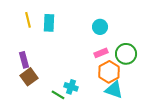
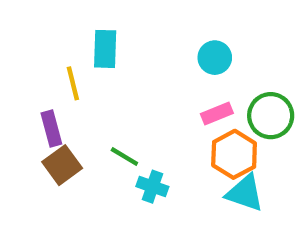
yellow line: (28, 20) -> (73, 83), moved
green line: (58, 95) -> (124, 156), moved

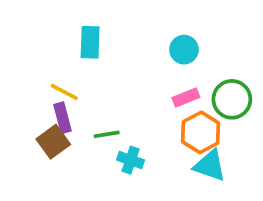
yellow line: (73, 83) -> (64, 92), moved, turned -48
purple rectangle: (51, 129) -> (62, 118), moved
green line: (124, 156) -> (107, 134), turned -40

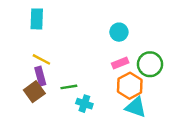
cyan rectangle: (90, 42) -> (37, 19), moved

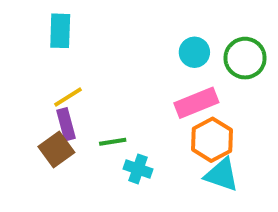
yellow line: (41, 59) -> (68, 97), turned -60
pink rectangle: (120, 63) -> (196, 103), size x1.5
green circle: (150, 64) -> (245, 58), moved

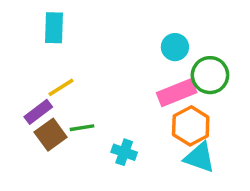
green circle: (245, 58) -> (210, 75), moved
purple rectangle: (66, 124) -> (38, 112), moved, turned 68
green line: (113, 142) -> (82, 128), moved

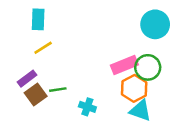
cyan circle: (175, 47) -> (155, 24), moved, size x1.5
green circle: (210, 75) -> (148, 67), moved
yellow line: (61, 87) -> (43, 48), moved

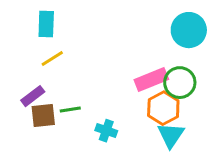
brown square: (36, 95) -> (43, 116), turned 30
cyan triangle: (140, 111) -> (171, 135), turned 45

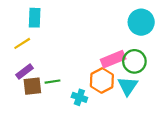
yellow line: (52, 59) -> (22, 43), moved
orange hexagon: (163, 108) -> (102, 80), moved
cyan triangle: (171, 135) -> (128, 86), moved

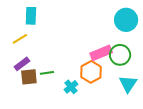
cyan triangle: (128, 86) -> (128, 84), moved
cyan cross: (79, 97) -> (71, 87), turned 32

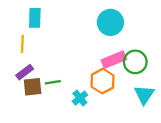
cyan circle: (126, 20) -> (110, 22), moved
yellow line: (20, 39) -> (22, 44), turned -56

